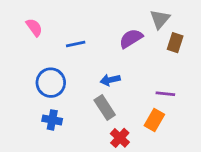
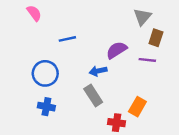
pink semicircle: (34, 27) -> (34, 13), moved
purple semicircle: (131, 38) -> (117, 50), moved
purple line: (165, 94) -> (147, 60), moved
red cross: (120, 138) -> (117, 123), moved, turned -35

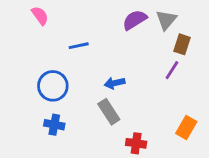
purple semicircle: (117, 50) -> (135, 20), moved
purple line: (147, 60) -> (172, 70), turned -63
orange rectangle: (137, 107) -> (186, 128), moved

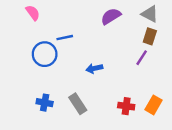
gray triangle: (166, 20) -> (150, 14), moved, turned -42
blue circle: (53, 86) -> (45, 54), moved
gray rectangle: (109, 112) -> (78, 104), moved
red cross: (136, 143) -> (126, 106), moved

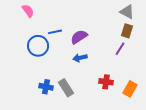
purple semicircle: (111, 16) -> (79, 37), moved
blue cross: (45, 103) -> (46, 87), moved
red cross: (126, 106) -> (106, 82), moved

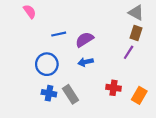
blue circle: (38, 46) -> (47, 64), moved

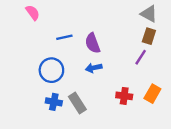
purple semicircle: (84, 39) -> (93, 43), turned -78
orange rectangle: (139, 95) -> (152, 94), moved

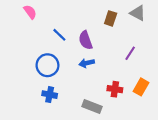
brown rectangle: (149, 36) -> (111, 18), moved
blue line: (64, 37) -> (59, 35), turned 56
gray rectangle: (77, 103) -> (92, 107), moved, turned -36

